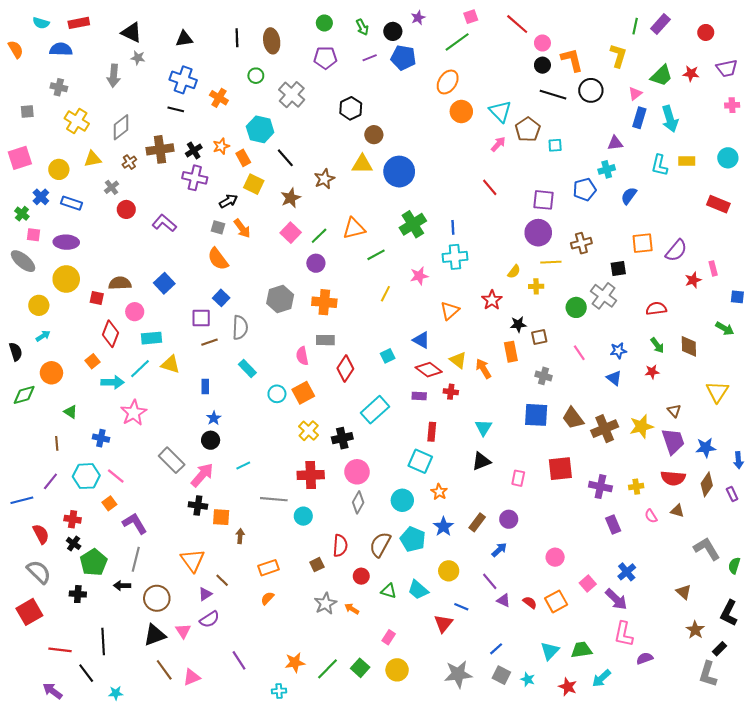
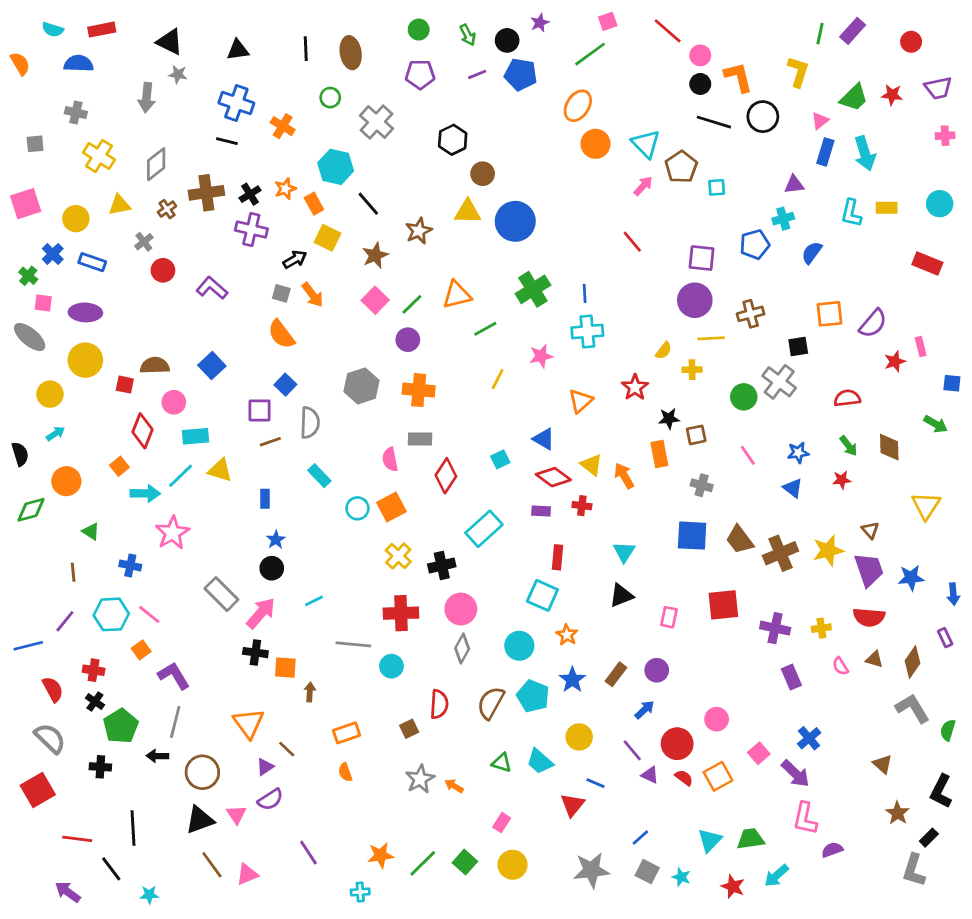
brown diamond: (707, 484) -> (912, 662), moved
red circle: (361, 576) -> (677, 744), moved, size x1.5
orange semicircle: (267, 598) -> (345, 772), turned -64

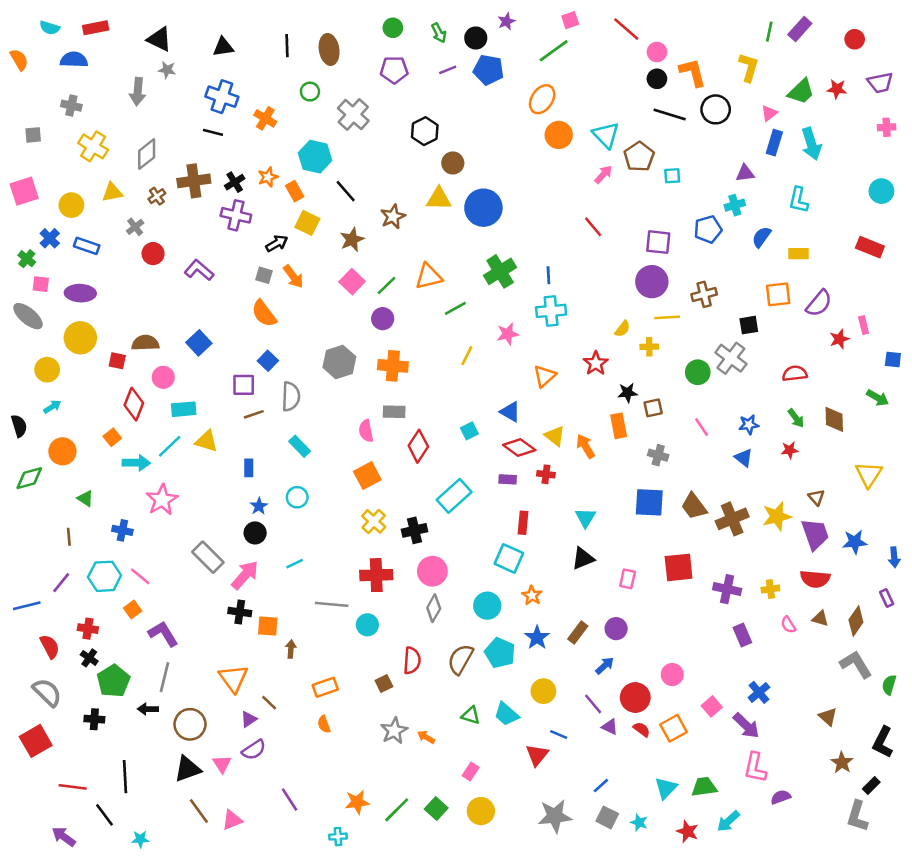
yellow rectangle: (887, 208) -> (799, 254), moved
cyan circle: (357, 508) -> (297, 497), moved

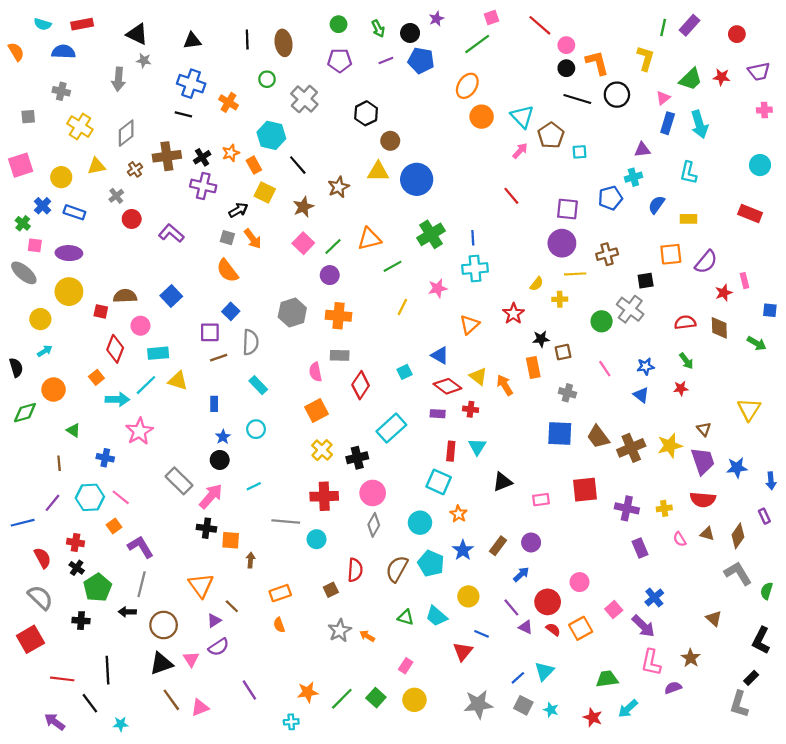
brown diamond: (834, 419) -> (719, 328), moved
cyan triangle: (585, 518) -> (477, 447), moved
pink rectangle: (628, 579) -> (541, 500), turned 70
brown star: (842, 763) -> (691, 658), moved
cyan triangle: (666, 788) -> (544, 671), moved

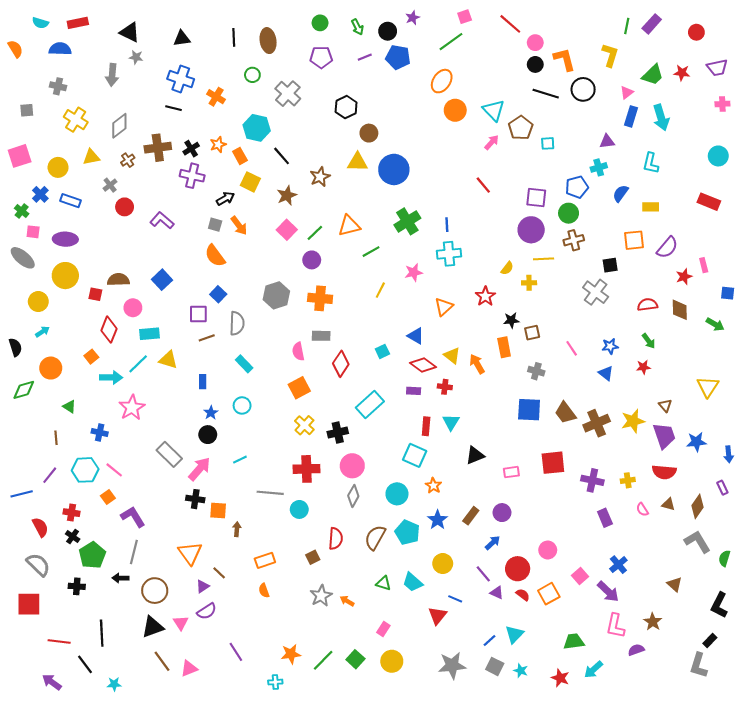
green circle: (602, 321) -> (569, 213), moved
red square: (30, 639) -> (29, 604), turned 30

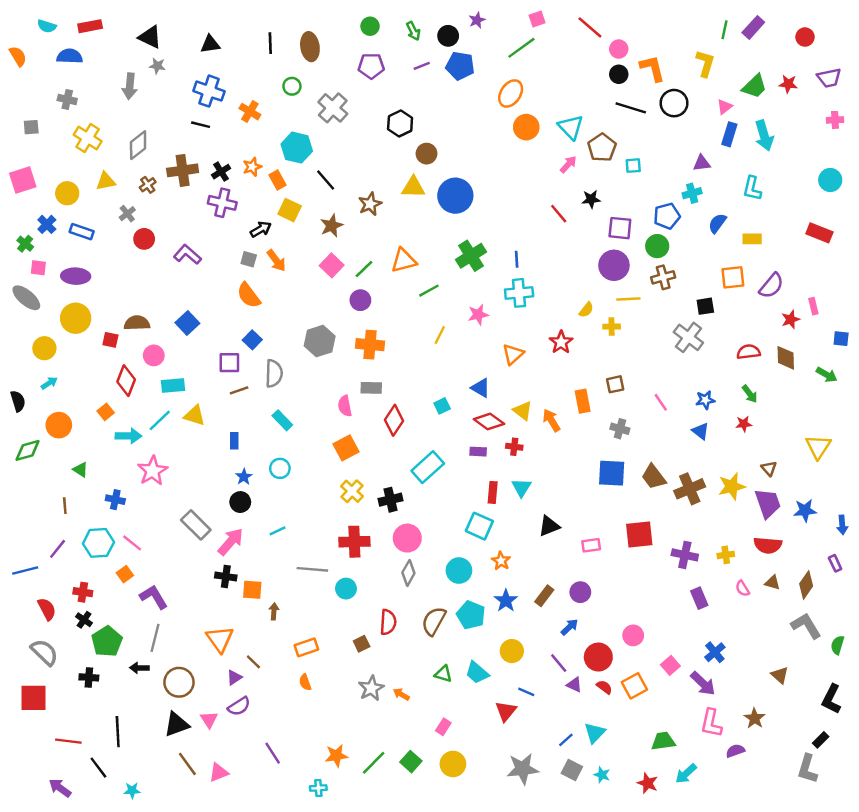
black star: (511, 320) -> (591, 199), moved

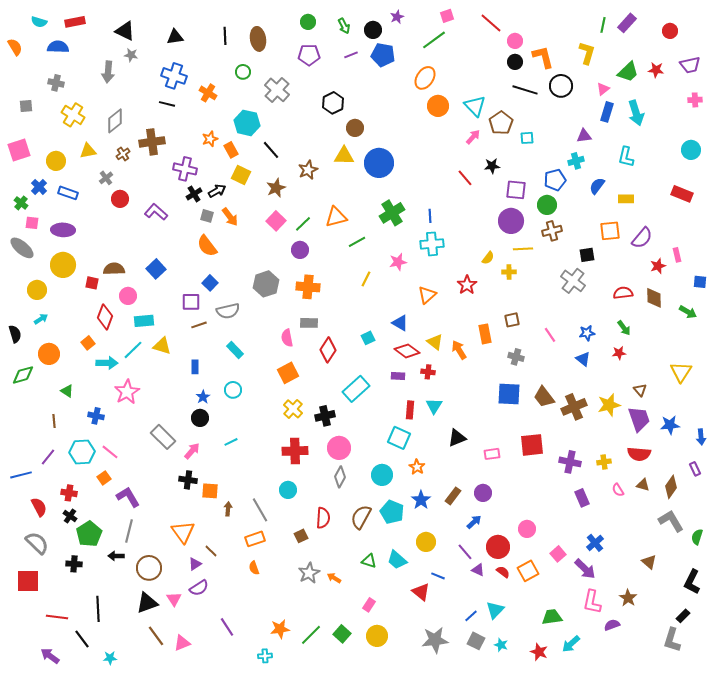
black cross: (221, 172) -> (194, 194), moved
gray semicircle: (274, 373) -> (228, 311), turned 75
pink arrow: (231, 542) -> (192, 451), size x0.7
gray line: (312, 569) -> (260, 510), moved, turned 55
red triangle: (506, 711) -> (421, 592), turned -30

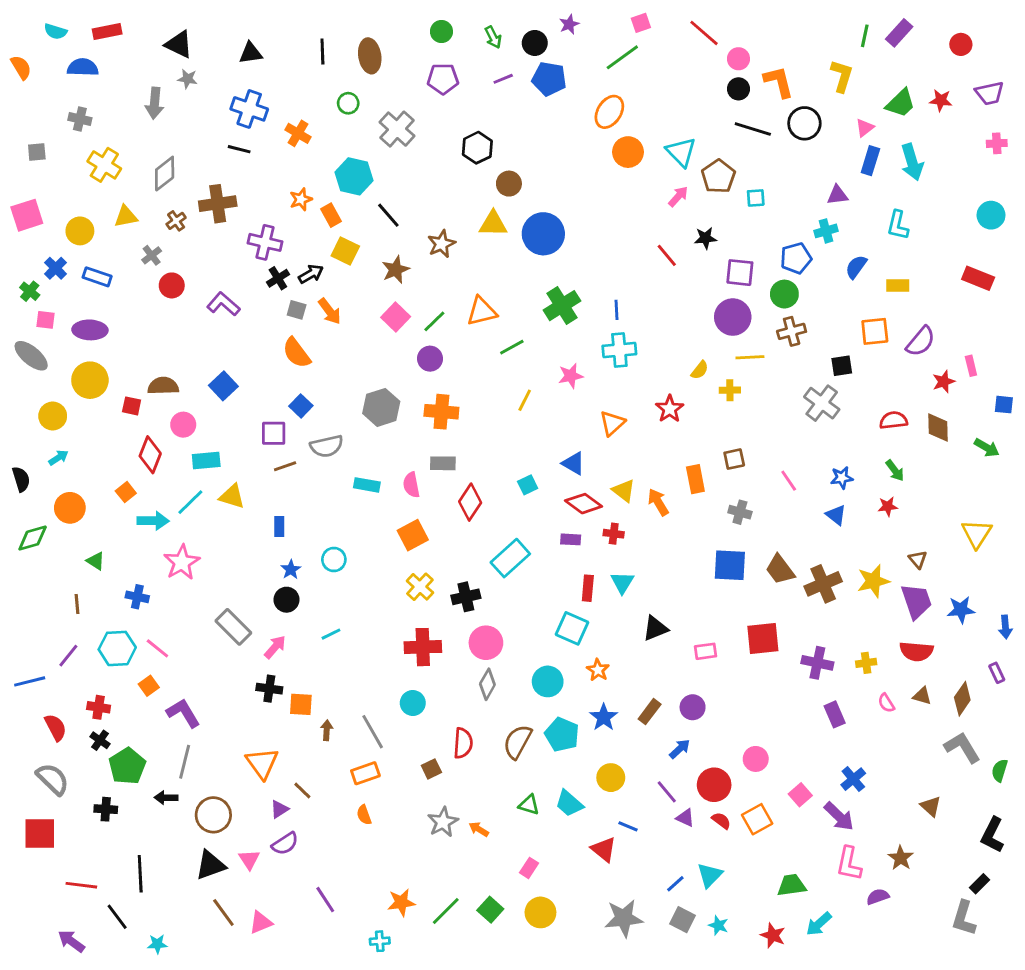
cyan rectangle: (235, 350) -> (367, 485), moved, turned -36

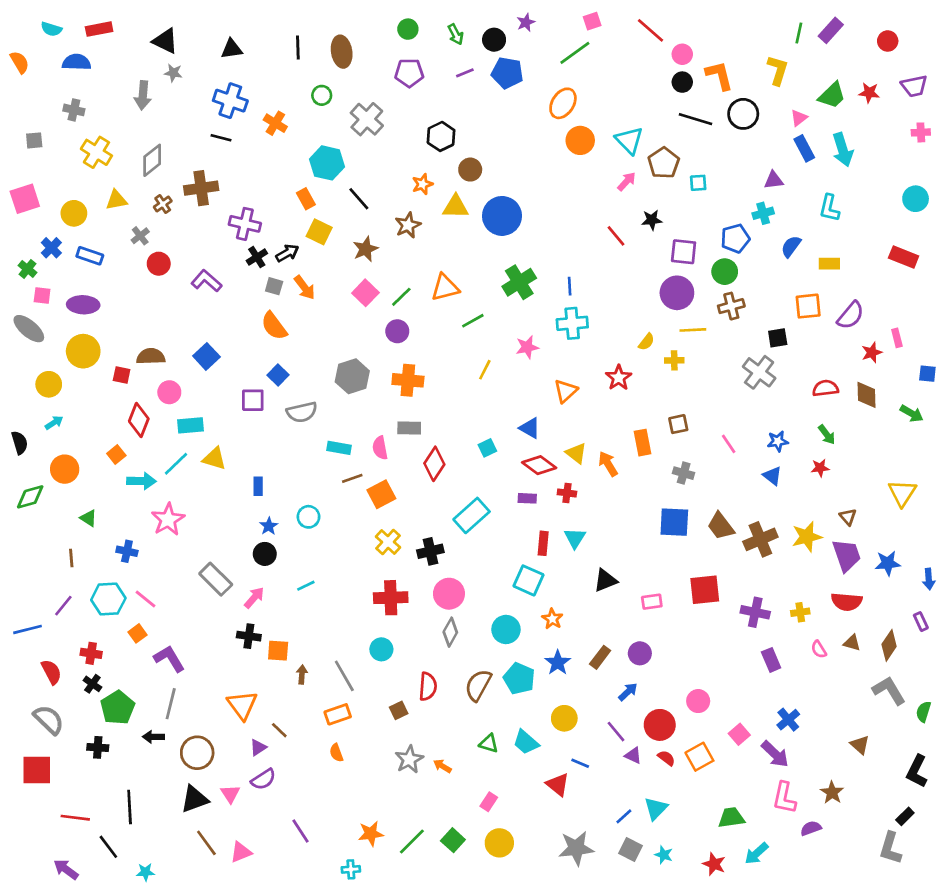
blue rectangle: (870, 161) -> (804, 148), turned -45
orange star: (301, 199) -> (422, 184), moved
brown line: (285, 466) -> (352, 478), moved

